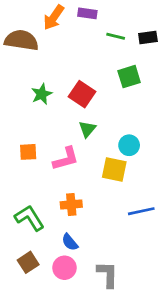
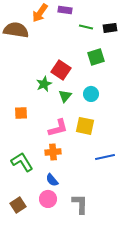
green star: (42, 94) -> (44, 84), moved
cyan circle: (129, 145) -> (91, 94), moved
pink L-shape: (66, 159) -> (58, 128), moved
brown square: (28, 262) -> (18, 205), moved

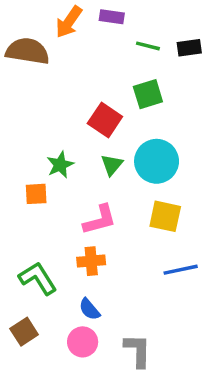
green square: (96, 57) -> (148, 94), moved
green star: (44, 84) -> (60, 165), moved
cyan circle: (91, 94) -> (157, 161), size x1.6
yellow square: (85, 126) -> (165, 216), moved
brown square: (18, 205) -> (24, 332), moved

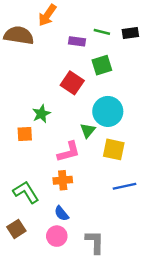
purple rectangle: (112, 17) -> (77, 41), moved
green triangle: (112, 165) -> (88, 130), moved

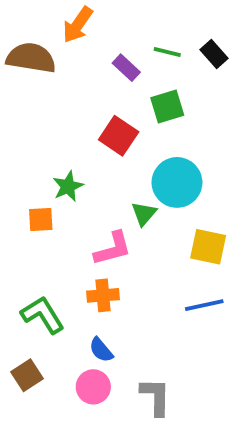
black rectangle: (130, 33) -> (214, 54), turned 56
purple rectangle: (77, 41) -> (126, 68), turned 35
yellow square: (114, 149) -> (208, 247), moved

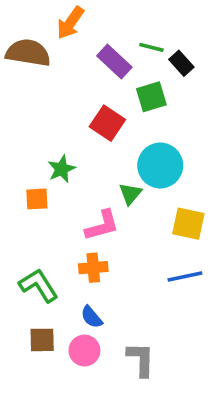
black rectangle: (214, 54) -> (181, 63), moved
purple rectangle: (126, 68) -> (114, 62), size x1.4
brown square: (27, 375) -> (42, 340), moved, turned 32

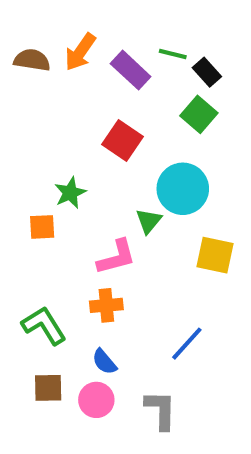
orange arrow: (70, 23) -> (80, 52), moved
brown semicircle: (28, 53) -> (32, 60), size x0.7
green square: (151, 97) -> (199, 114), moved, turned -32
blue line: (185, 277) -> (187, 344), moved, turned -36

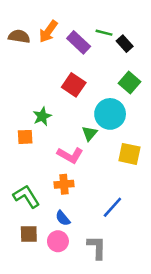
green square: (199, 114) -> (129, 82), moved
pink L-shape: (116, 257) -> (70, 155), turned 45

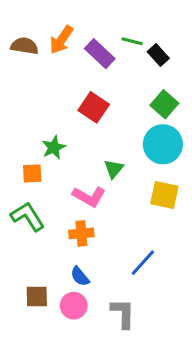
cyan circle: (110, 114) -> (163, 144), moved
green L-shape: (26, 196) -> (28, 217), moved

